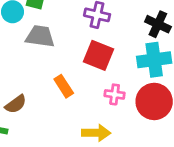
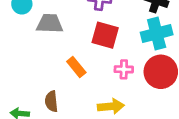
brown semicircle: (16, 104) -> (51, 101), moved, turned 126

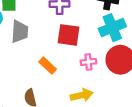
gray trapezoid: (50, 24) -> (20, 32), turned 100

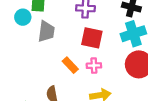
pink cross: (88, 62) -> (94, 66), moved

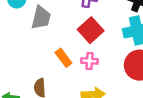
red square: (92, 38) -> (91, 30), turned 30

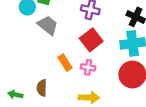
gray trapezoid: (41, 18) -> (48, 25), turned -70

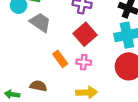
brown semicircle: (42, 88) -> (38, 86), turned 105

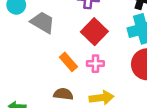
brown semicircle: (38, 86) -> (63, 94), moved

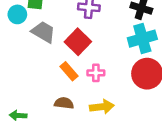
red square: (94, 32) -> (78, 42), moved

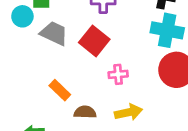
cyan cross: (142, 39) -> (167, 30), turned 32
orange rectangle: (69, 71) -> (60, 90), moved

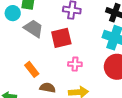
red square: (94, 41) -> (61, 38), turned 30

